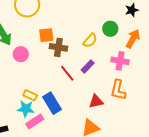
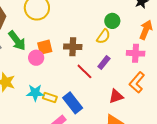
green circle: (110, 29) -> (112, 21), moved
orange square: (46, 35) -> (45, 47), moved
orange L-shape: (118, 90) -> (137, 82), turned 35
cyan star: (26, 109) -> (35, 93), moved

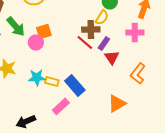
brown cross: (73, 47) -> (91, 29), moved
red line: (84, 71) -> (85, 42), moved
orange L-shape: (137, 82) -> (138, 73), moved
red triangle: (116, 96) -> (112, 57), moved, turned -42

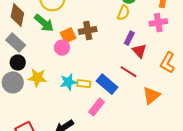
green arrow: (16, 26) -> (44, 23), moved
brown cross: (91, 29) -> (88, 30), moved
red line: (85, 42) -> (128, 72), moved

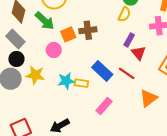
pink circle: (62, 48) -> (54, 50), moved
blue rectangle: (107, 84) -> (102, 71), moved
pink rectangle: (96, 107) -> (104, 106), moved

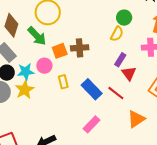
yellow star: (35, 75) -> (25, 90), turned 30
cyan star: (66, 81) -> (26, 72), moved
yellow rectangle: (81, 83) -> (63, 82), moved, turned 64

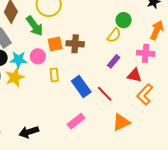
red triangle: (129, 73) -> (134, 75), moved, turned -49

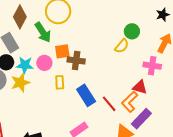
brown cross: (75, 44) -> (76, 60), moved
purple rectangle: (114, 61) -> (141, 119), moved, size x1.5
orange L-shape: (145, 94) -> (130, 102), moved

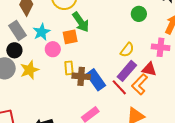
green arrow: (43, 32) -> (81, 22), moved
yellow semicircle: (122, 46) -> (127, 50), moved
brown cross: (76, 60) -> (81, 76), moved
cyan star: (25, 65) -> (41, 32), moved, turned -30
purple rectangle: (141, 119) -> (127, 71), moved

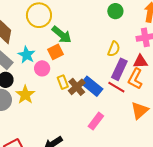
brown cross: (81, 76) -> (77, 87), turned -30

